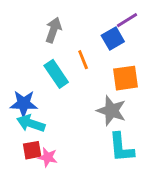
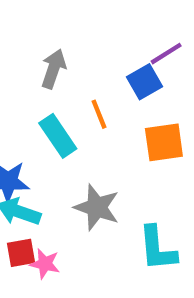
gray star: (111, 111) -> (97, 207), moved

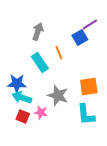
orange square: (164, 142) -> (89, 86), moved
red square: (21, 253) -> (23, 116), turned 32
pink star: (45, 264) -> (41, 112), moved

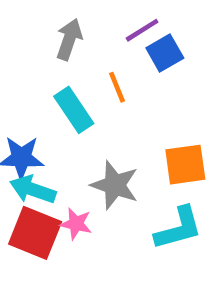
purple line: (90, 24) -> (142, 30), moved
cyan L-shape: (86, 114) -> (178, 228), turned -100
red square: (23, 116) -> (35, 233), size x1.6

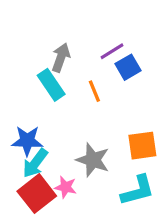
cyan rectangle: (74, 110) -> (51, 85), moved
cyan arrow: (33, 190) -> (35, 163), turned -72
red square: (35, 233) -> (37, 194), turned 30

